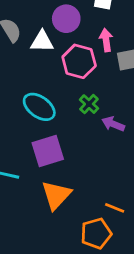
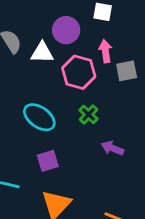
purple arrow: (113, 124) -> (112, 148), moved
purple square: (48, 151) -> (48, 161), size x0.7

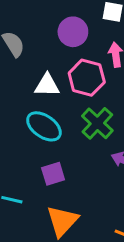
white triangle: (42, 53) -> (47, 85), moved
green cross: (89, 114) -> (97, 123), size x1.5

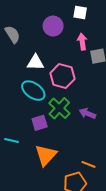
pink hexagon: (87, 78) -> (62, 76), moved
green cross: (97, 123) -> (59, 108), moved

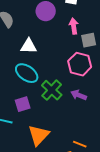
pink hexagon: (62, 76) -> (80, 64), moved
purple square: (40, 123) -> (23, 104), moved

